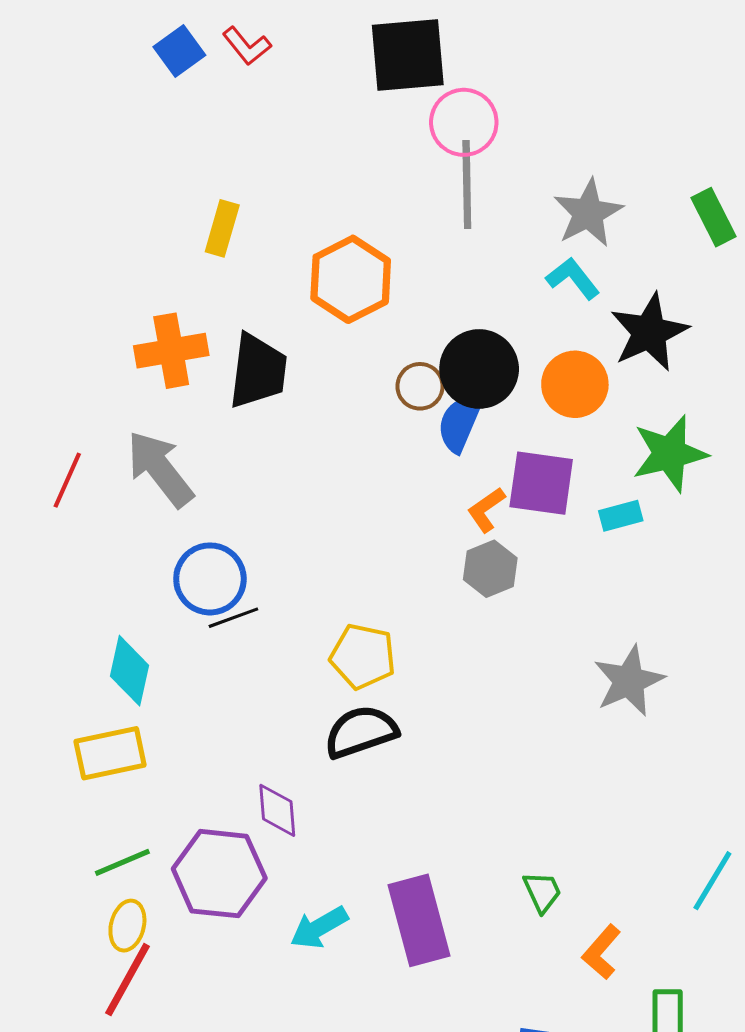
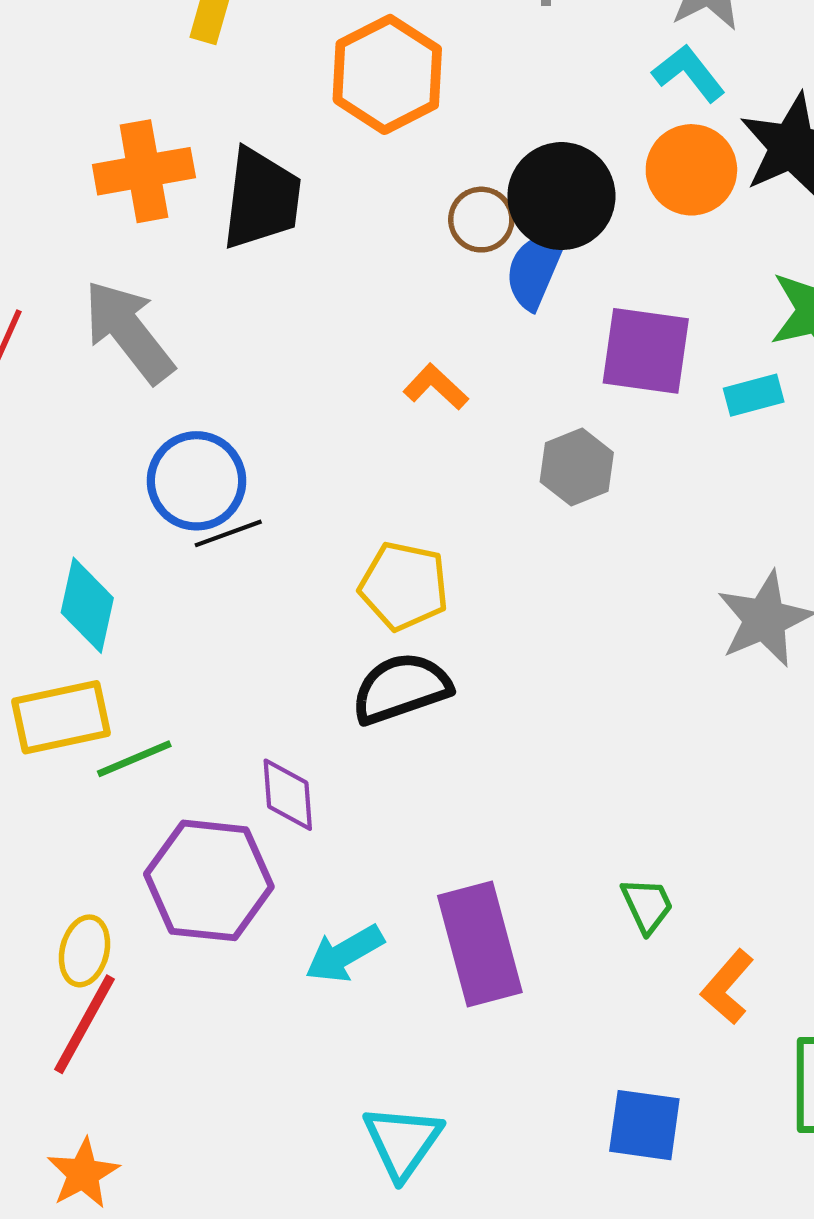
orange circle: (575, 384) -> (691, 170), moved
orange L-shape: (486, 510) -> (436, 387), moved, turned 78
green line: (122, 862) -> (134, 759), moved

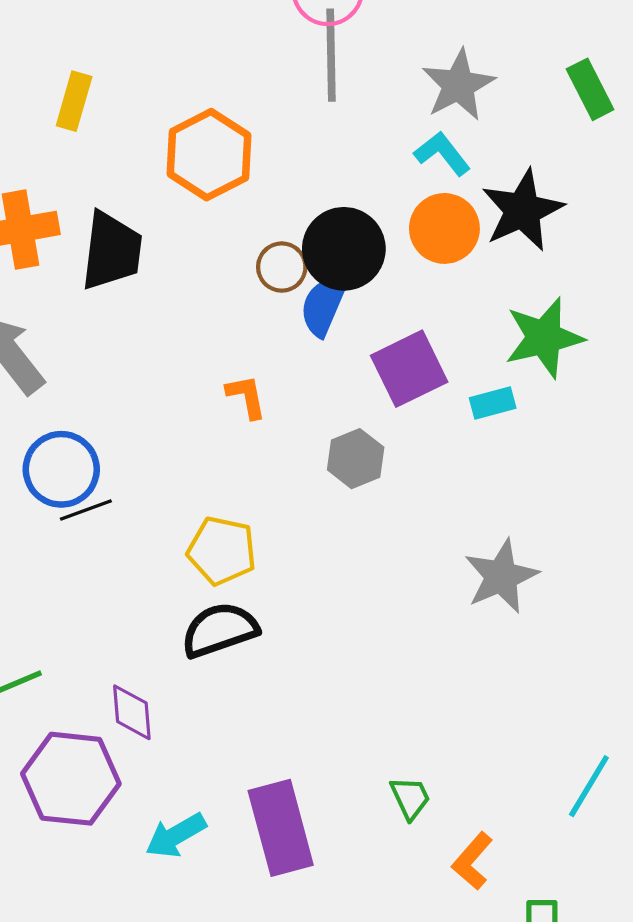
purple square: (646, 351) -> (409, 369), turned -34
orange L-shape: (436, 387) -> (246, 397), turned 36

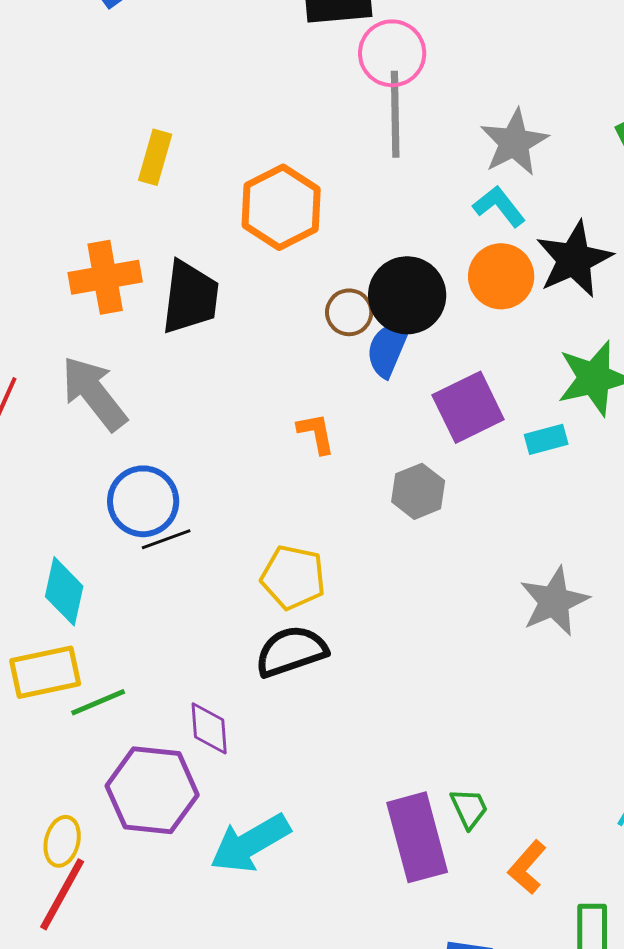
purple rectangle: (281, 828) -> (417, 837), moved
cyan arrow: (176, 835) -> (250, 843), size x1.4

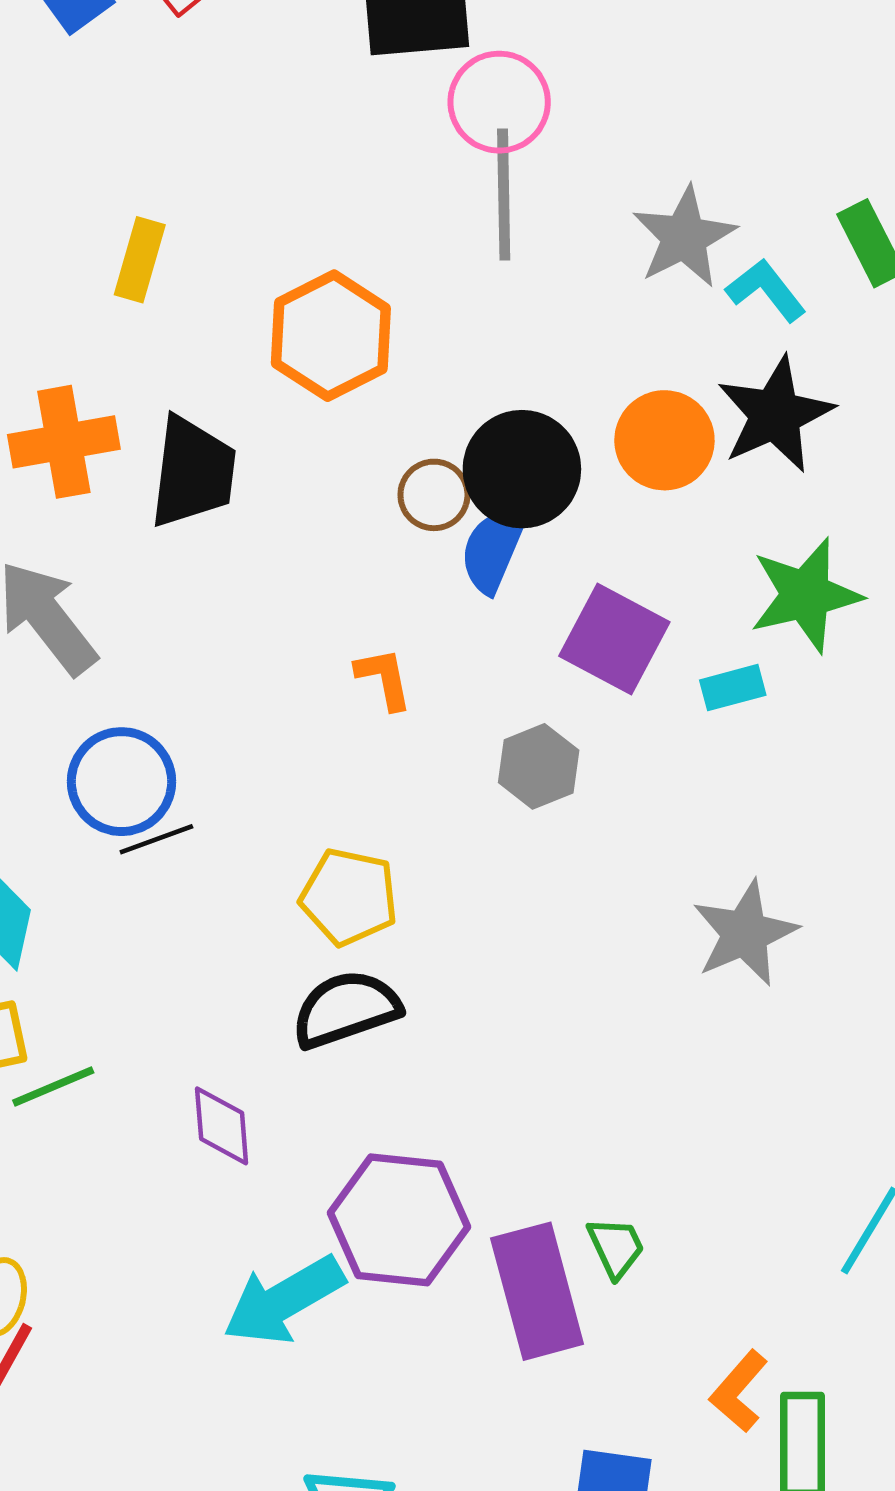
cyan L-shape: (499, 206) -> (766, 290), moved
purple square: (468, 407) -> (614, 639), turned -36
purple hexagon: (152, 790) -> (399, 1220), moved
orange L-shape: (527, 867) -> (739, 1391), moved

